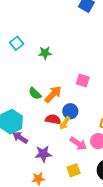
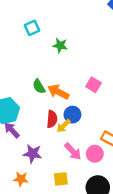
orange arrow: (53, 94) -> (58, 92), turned -120
red semicircle: (53, 119) -> (52, 119), turned 70

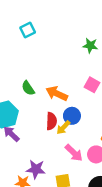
green star: (60, 45) -> (90, 46), moved
green semicircle: (39, 86) -> (28, 88), moved
purple star: (33, 154) -> (36, 169), moved

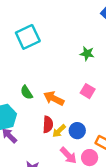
cyan square: (28, 30) -> (28, 37), size x1.6
blue circle: (72, 116) -> (77, 131), moved

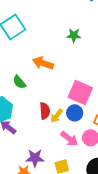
pink square: (88, 91) -> (80, 93), moved, size x1.6
orange arrow: (54, 98) -> (43, 63), moved

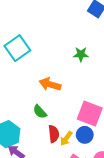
green semicircle: (19, 82) -> (40, 112), moved

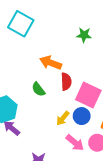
cyan square: (17, 48) -> (21, 24), turned -30
red semicircle: (54, 134) -> (66, 82), moved

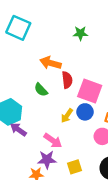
pink arrow: (75, 143) -> (53, 141), moved

